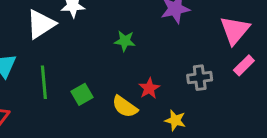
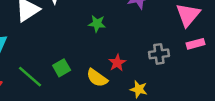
pink rectangle: (244, 65) -> (196, 44), turned 30
green line: (44, 82) -> (30, 77), moved, turned -44

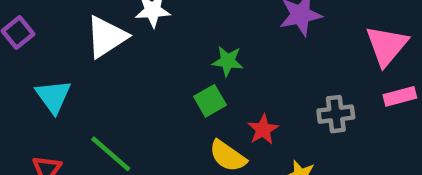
green square: (62, 68) -> (210, 101), moved

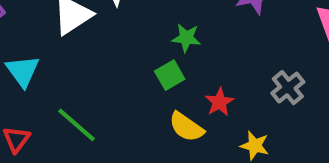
gray cross: (336, 114) -> (288, 88), turned -32

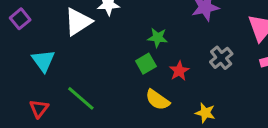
gray cross: (288, 88) -> (221, 58), moved
red star: (219, 102) -> (179, 71), moved

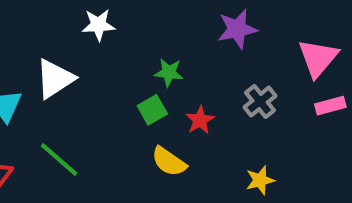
white triangle: (78, 22) -> (55, 79), moved
yellow star: (205, 113) -> (260, 180), moved, turned -30

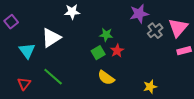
gray cross: (260, 102) -> (155, 31), moved
red star: (200, 120) -> (117, 51), moved

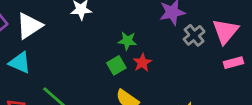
white triangle: (51, 38) -> (29, 26), moved
cyan triangle: (27, 51) -> (20, 63), turned -30

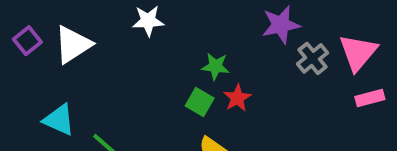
cyan triangle: (20, 63) -> (59, 120), moved
green square: (116, 65) -> (200, 102), turned -30

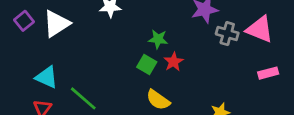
pink triangle: (358, 52) -> (260, 29), turned -48
gray cross: (313, 58) -> (227, 34), turned -35
pink rectangle: (370, 98) -> (268, 73), moved

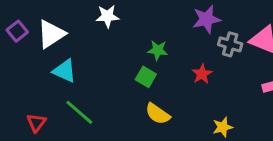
red star: (174, 62) -> (202, 74), moved
cyan triangle: (47, 77) -> (65, 71), moved

